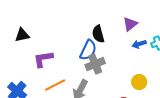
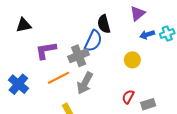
gray cross: (95, 64) -> (79, 56), moved
yellow circle: (139, 82) -> (132, 60), moved

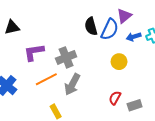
blue semicircle: (93, 41) -> (110, 29), moved

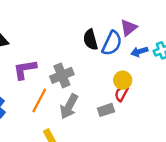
orange line: (46, 79) -> (39, 100), turned -35
red semicircle: (115, 98) -> (121, 93), moved
gray rectangle: (135, 105) -> (106, 110), moved

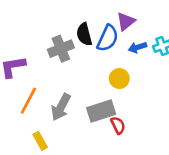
gray cross: (62, 75) -> (61, 49), moved
red semicircle: (121, 93) -> (118, 125), moved, turned 126
gray rectangle: (106, 110) -> (101, 111), size x1.5

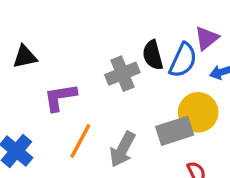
yellow circle: (119, 79) -> (198, 112), size x1.5
gray rectangle: (101, 111) -> (175, 131), moved

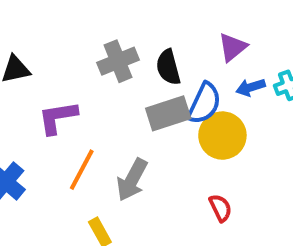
blue semicircle: (183, 60) -> (204, 103), moved
gray cross: (122, 74) -> (118, 61), moved
gray rectangle: (175, 131) -> (168, 113), moved

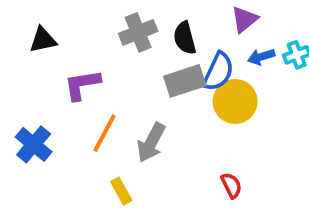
red semicircle: (220, 208) -> (231, 185), moved

